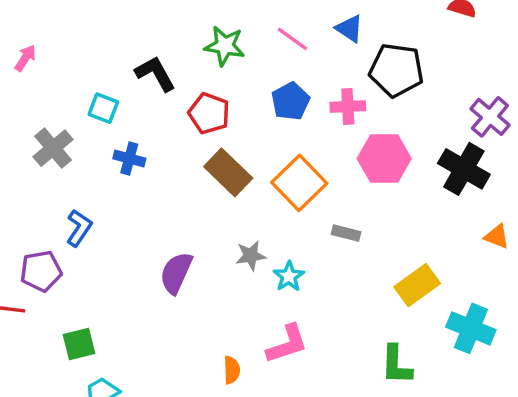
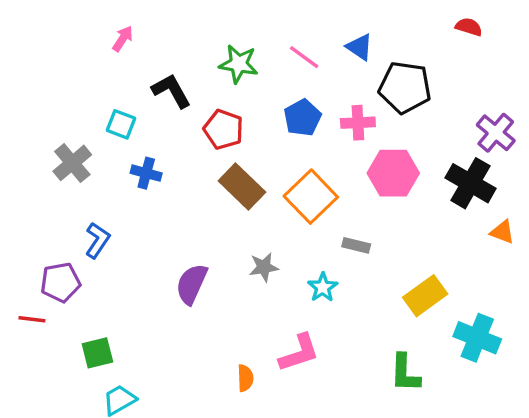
pink arrow: (25, 58) -> (123, 39), moved
orange triangle: (497, 237) -> (502, 232), moved
cyan star: (289, 276) -> (323, 287), moved

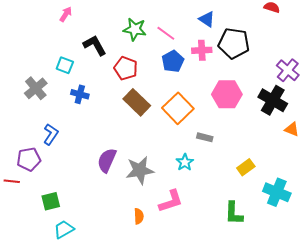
pink line: (304, 57) -> (166, 33), moved
pink cross: (358, 123) -> (202, 50), moved
gray star: (264, 267) -> (140, 170), moved, size x1.6
yellow rectangle: (425, 296) -> (246, 167), size x0.7

